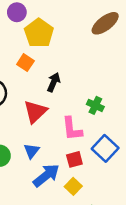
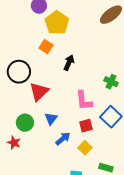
green cross: (95, 105) -> (111, 82), moved
red triangle: (35, 112) -> (39, 92), moved
blue arrow: (46, 175) -> (63, 139), size x0.7

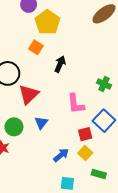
red square: (86, 126) -> (85, 134), moved
blue arrow: (63, 139) -> (61, 155), moved
yellow square: (85, 148) -> (85, 153), moved

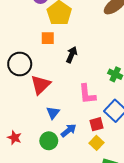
orange square: (36, 47) -> (48, 38), turned -32
green circle: (14, 127) -> (49, 141), moved
blue arrow: (61, 155) -> (68, 130), moved

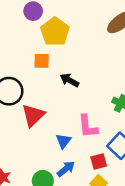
black arrow: (72, 55) -> (70, 80), turned -84
blue triangle: (53, 113) -> (63, 141), moved

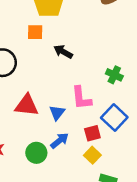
red triangle: (33, 115) -> (27, 105), moved, turned 50

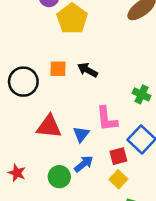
orange square: (35, 32) -> (58, 69), moved

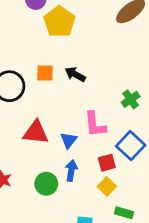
green cross: (142, 94) -> (131, 99), turned 30
blue arrow: (84, 164) -> (71, 171), turned -42

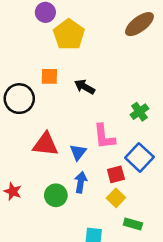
orange square: (45, 73) -> (49, 76), moved

